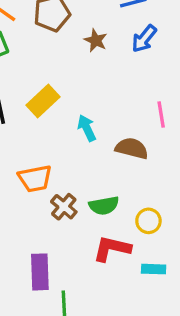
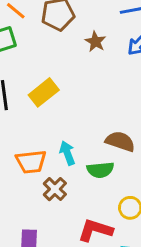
cyan arrow: (87, 128) -> (67, 153), moved
green semicircle: (104, 206) -> (100, 170), moved

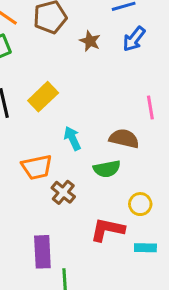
cyan arrow: (67, 153) -> (72, 138), moved

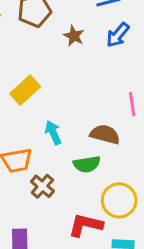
yellow circle: (140, 204) -> (119, 200), size x1.5

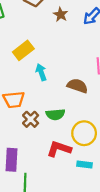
cyan arrow: (53, 133) -> (41, 72), moved
green semicircle: (87, 164) -> (55, 114), moved

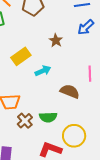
brown star: (61, 15) -> (56, 40), moved
cyan arrow: (41, 72) -> (43, 71), moved, turned 84

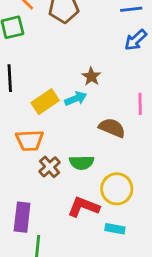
brown star: (56, 40) -> (91, 76), moved
yellow rectangle: (21, 56) -> (45, 102), moved

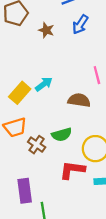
brown star: (91, 76) -> (46, 30), moved

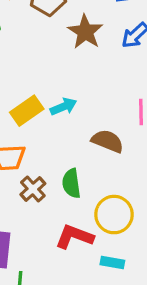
brown star: (46, 30) -> (85, 32), size x1.5
green semicircle: (62, 135) -> (71, 183), turned 84

